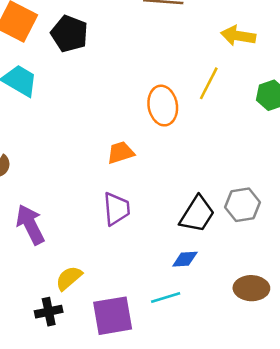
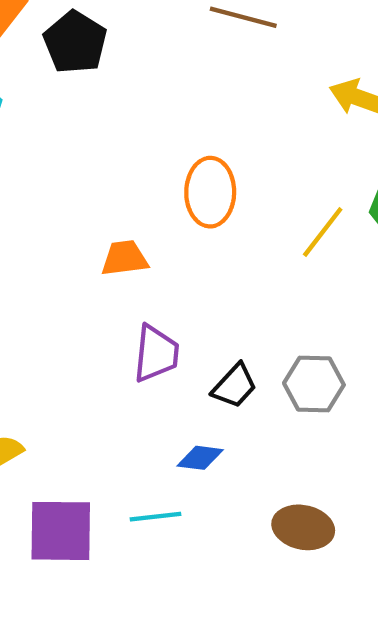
yellow line: (209, 83) -> (323, 232), moved
purple trapezoid: (117, 209) -> (156, 354), moved
black trapezoid: (197, 214) -> (234, 386), size x0.7

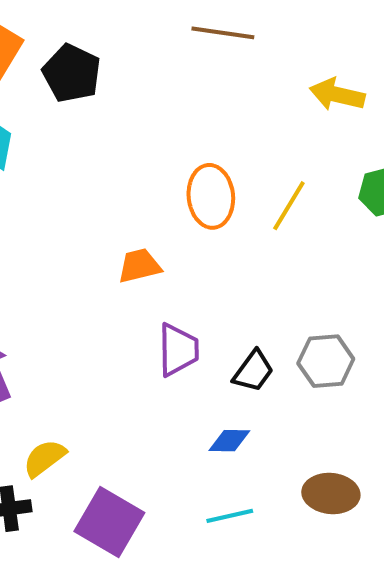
yellow line: (323, 232) -> (289, 206), moved
cyan line: (156, 517) -> (230, 516), moved
purple square: (61, 531) -> (109, 522), turned 36

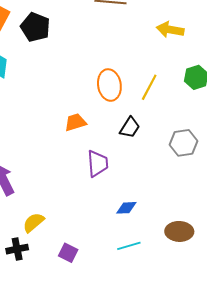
gray hexagon: (326, 361) -> (184, 143), moved
black trapezoid: (253, 371) -> (130, 128), moved
purple square: (109, 522) -> (68, 253), size x0.6

